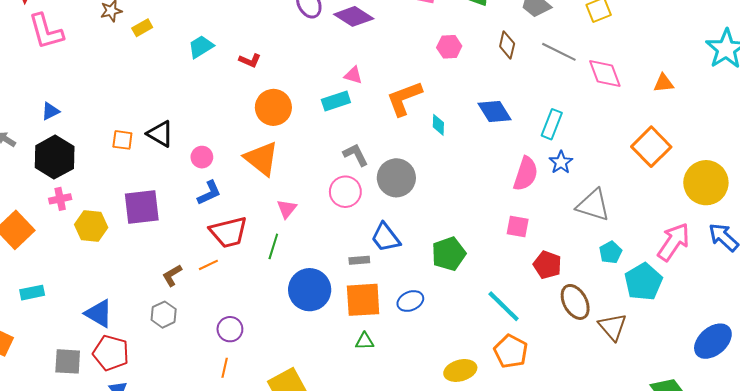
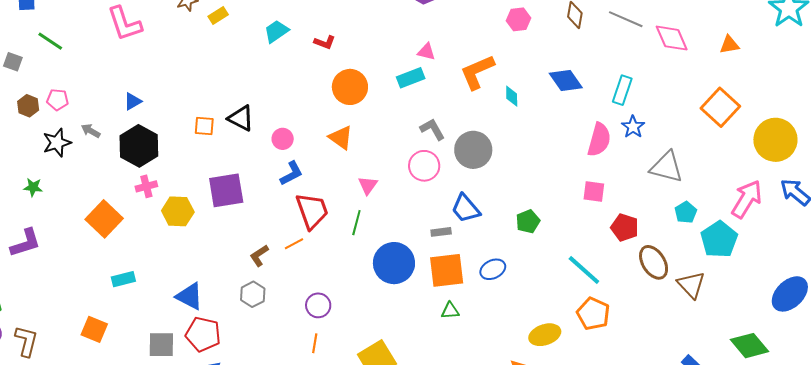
orange triangle: (261, 159) -> (341, 137), size x0.7
red trapezoid: (228, 232) -> (312, 211), turned -93
green pentagon: (449, 254) -> (528, 221), size x0.7

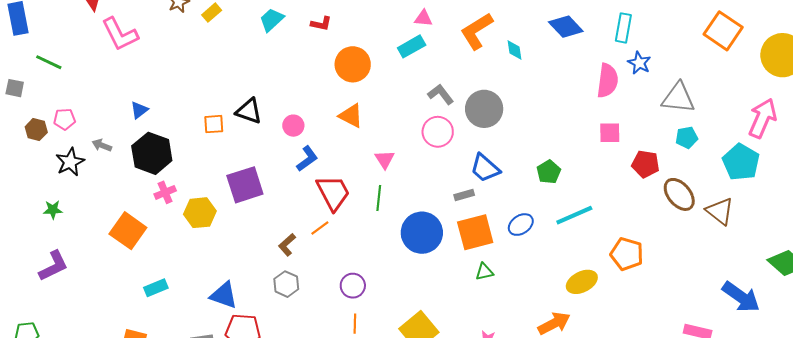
cyan pentagon: (686, 212) -> (687, 137), moved, turned 30
cyan line: (584, 270) -> (574, 215), moved, turned -57

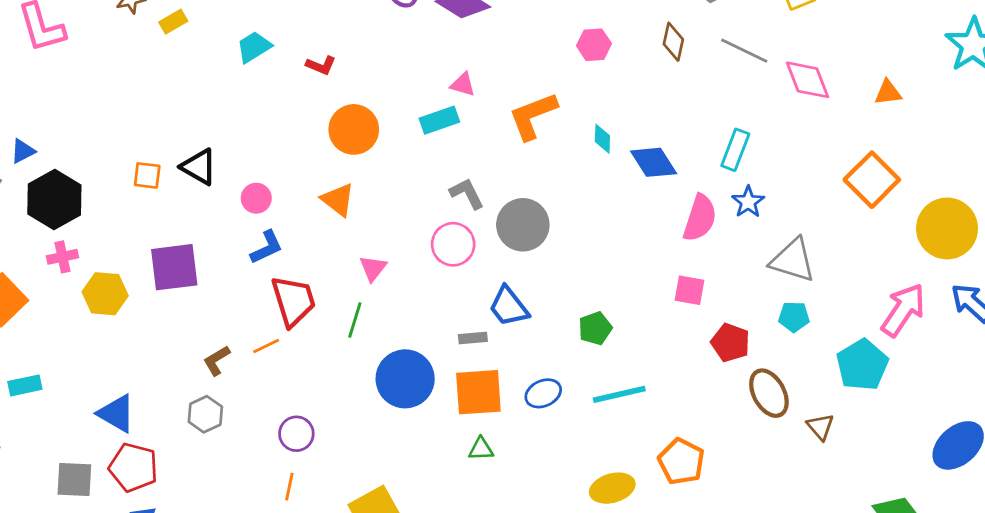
blue diamond: (566, 27) -> (654, 162), moved
cyan diamond: (514, 50) -> (602, 139), moved
blue triangle: (139, 110) -> (23, 151), moved
brown triangle: (720, 211) -> (820, 427), size x0.7

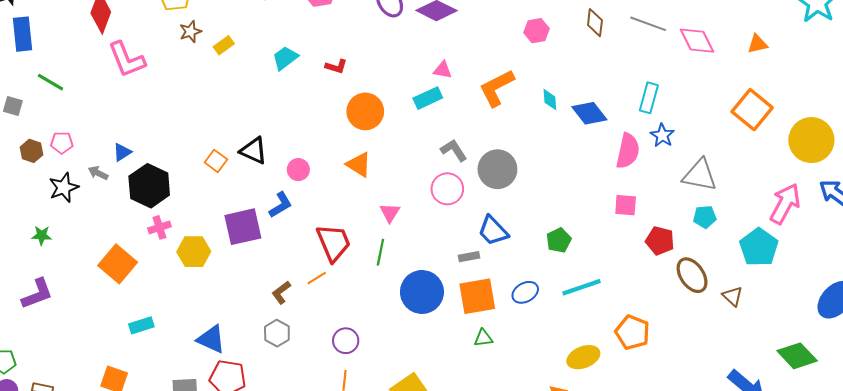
orange square: (147, 175) -> (216, 161), turned 35
blue L-shape: (267, 247) -> (280, 205), moved

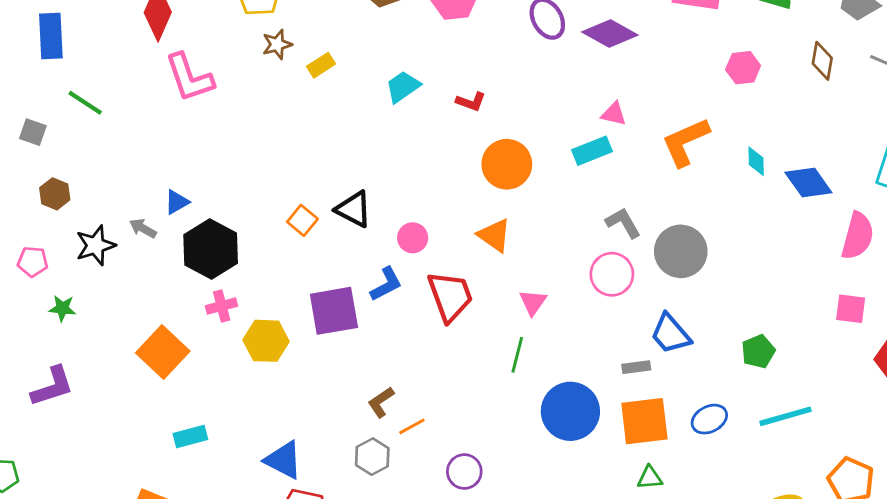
pink pentagon: (62, 143) -> (33, 262), moved
red trapezoid: (334, 243) -> (450, 296), moved
orange line: (317, 278) -> (412, 426), moved

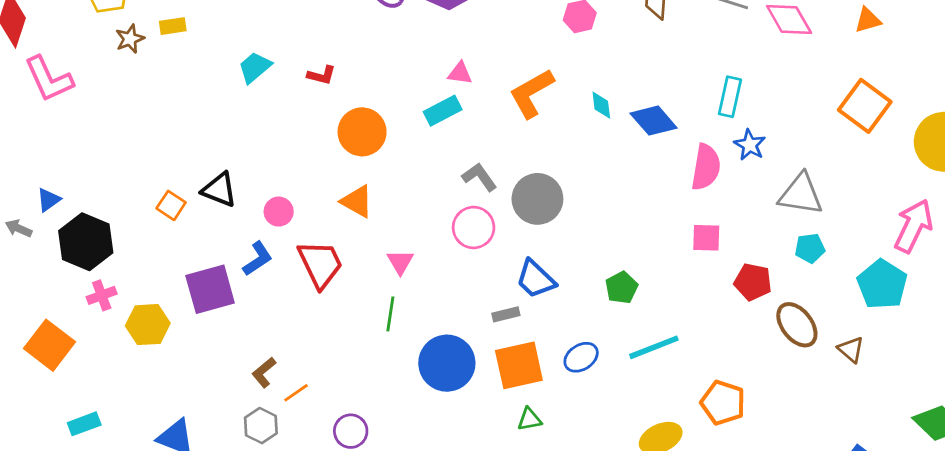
yellow rectangle: (321, 65) -> (173, 26), moved, turned 30

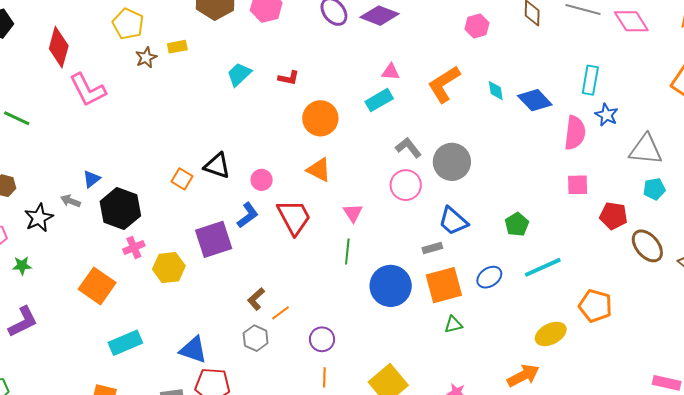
cyan rectangle: (84, 424) -> (125, 343), size x1.4

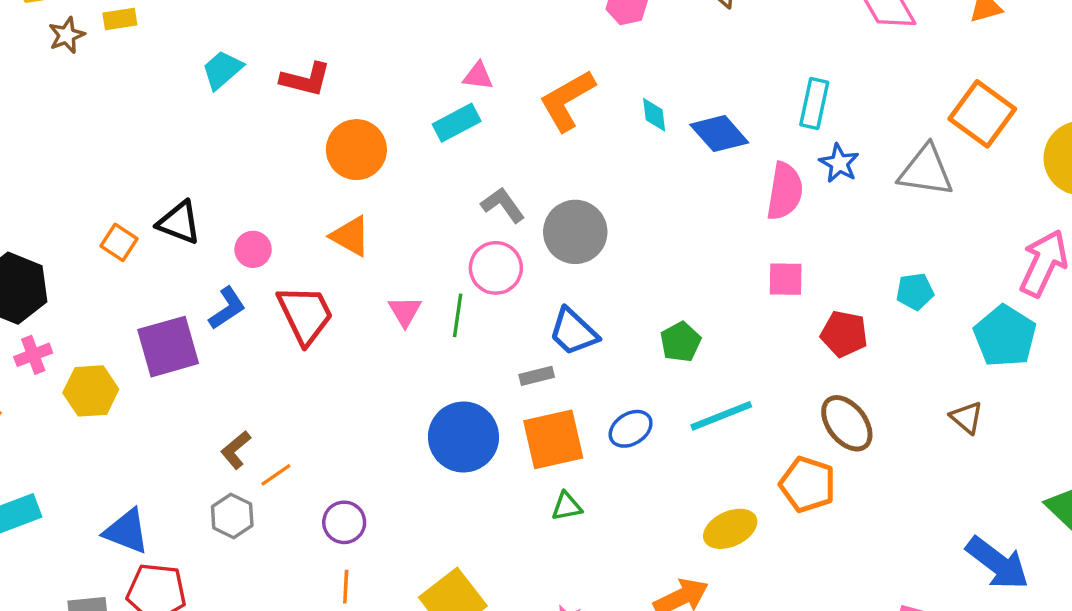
red L-shape: (289, 78) -> (306, 79), size x1.4
gray triangle: (646, 150) -> (926, 171), moved
brown ellipse: (647, 246) -> (847, 423), moved
green line: (347, 252) -> (458, 315), moved

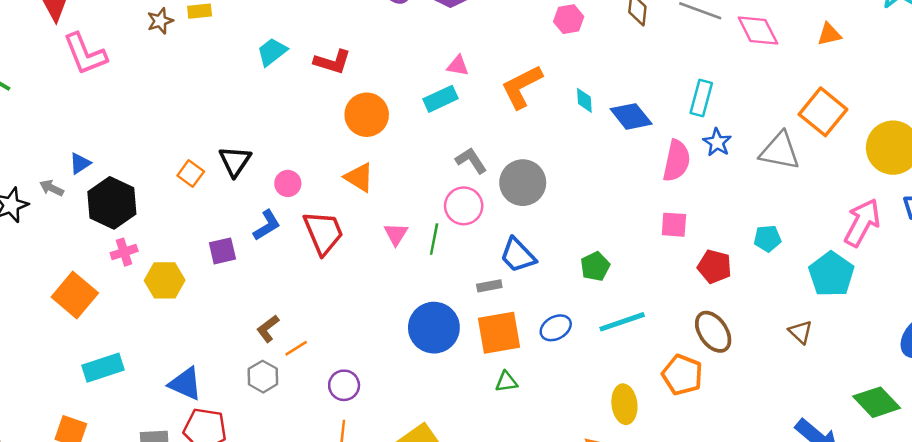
black triangle: (179, 223) -> (235, 161), turned 40
purple square: (168, 347) -> (222, 251), size x0.6
yellow ellipse: (730, 529) -> (624, 404), turned -75

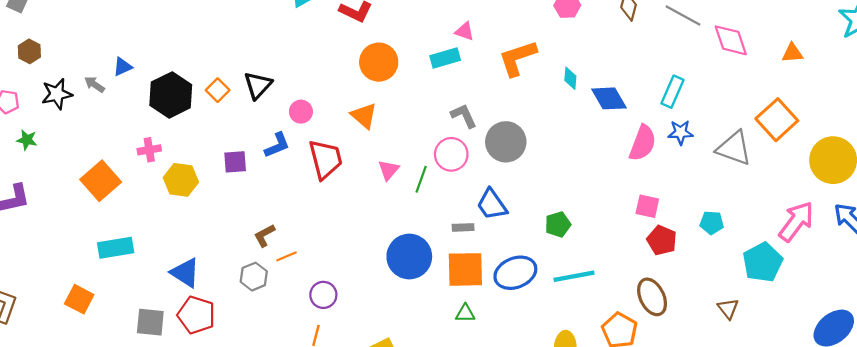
blue star: (717, 142) -> (681, 132), turned 30
black hexagon: (112, 203) -> (171, 95), moved
pink square: (674, 225) -> (647, 206), moved
blue ellipse: (556, 328) -> (515, 273), size x1.5

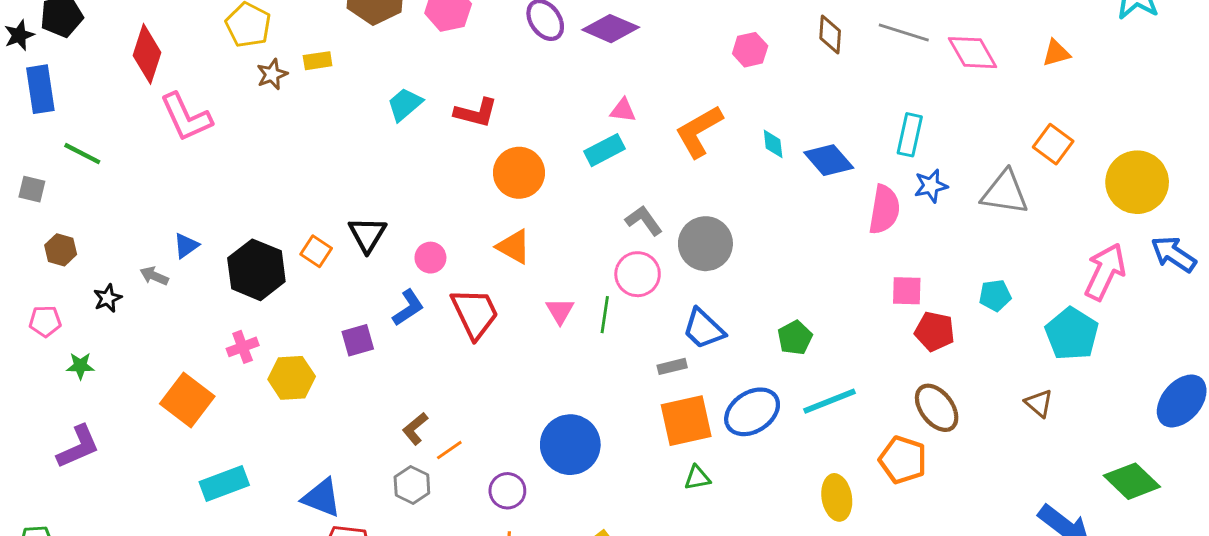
black star: (57, 94) -> (108, 298), size x0.7
orange square: (777, 120) -> (1053, 144), size x0.7
blue circle: (409, 256) -> (570, 445), moved

